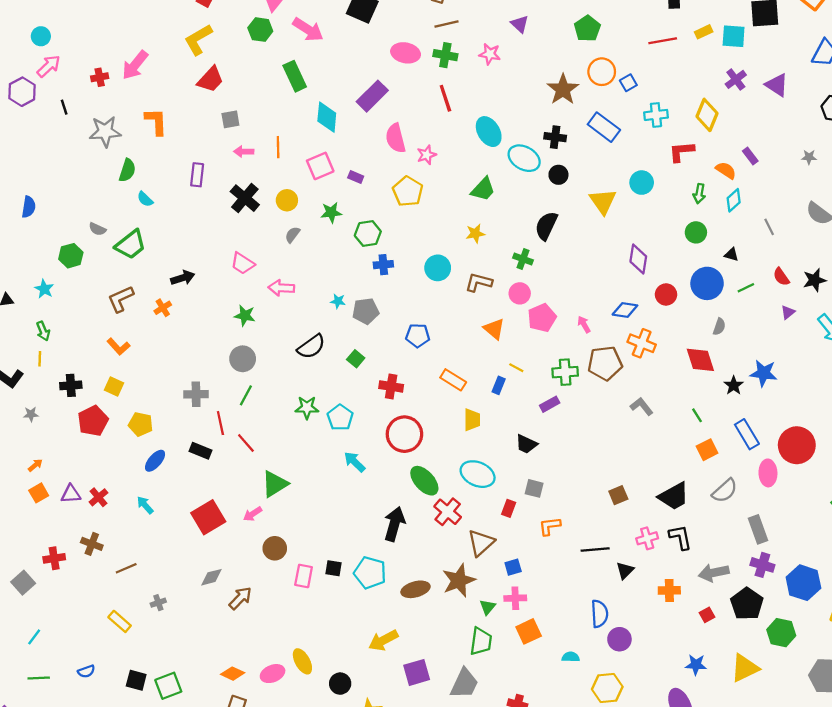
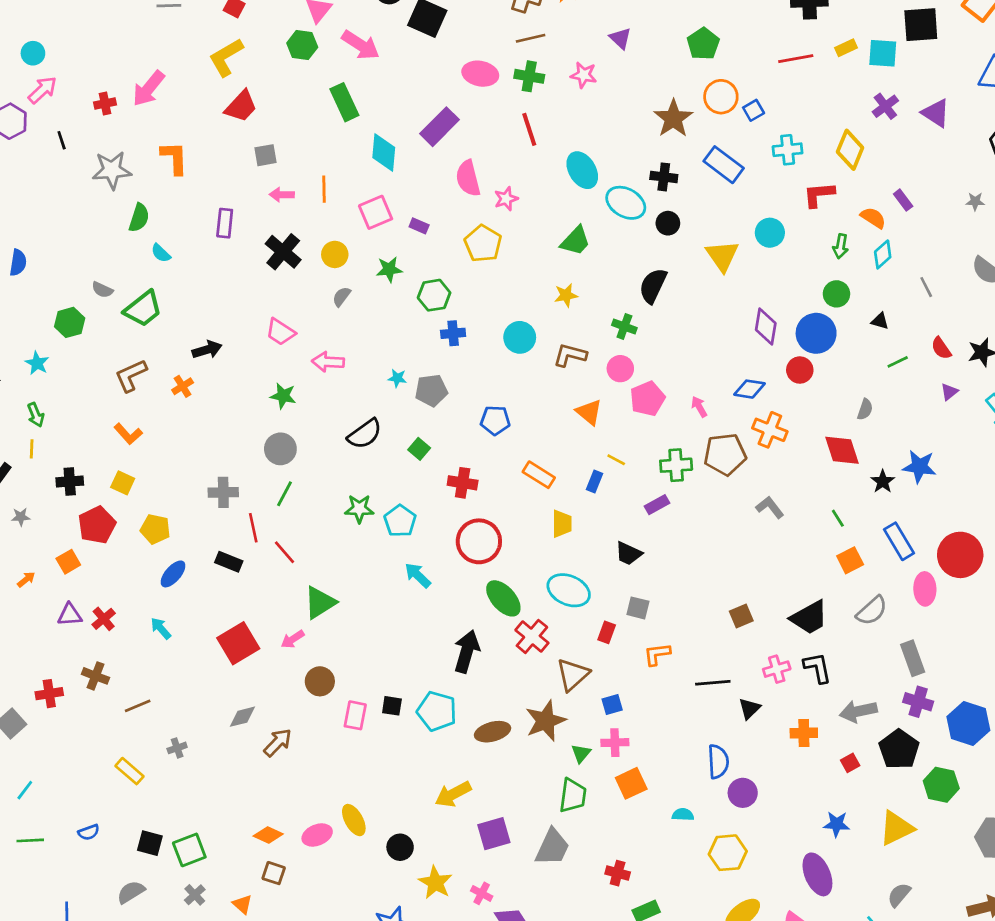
blue circle: (707, 283) -> (816, 333), moved
orange square: (39, 493) -> (68, 562), moved

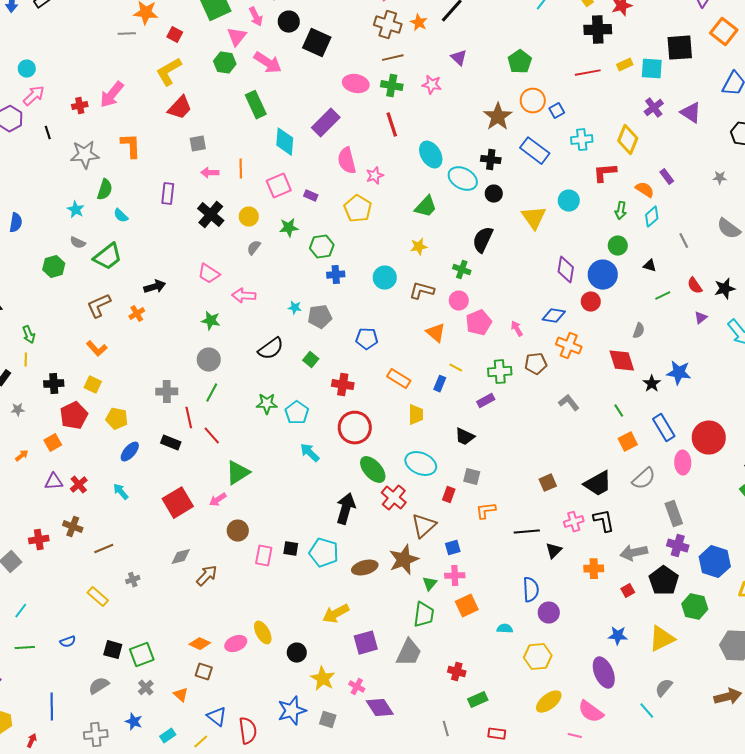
cyan star: (37, 363) -> (76, 210), moved
brown pentagon: (725, 454) -> (536, 364), size x0.7

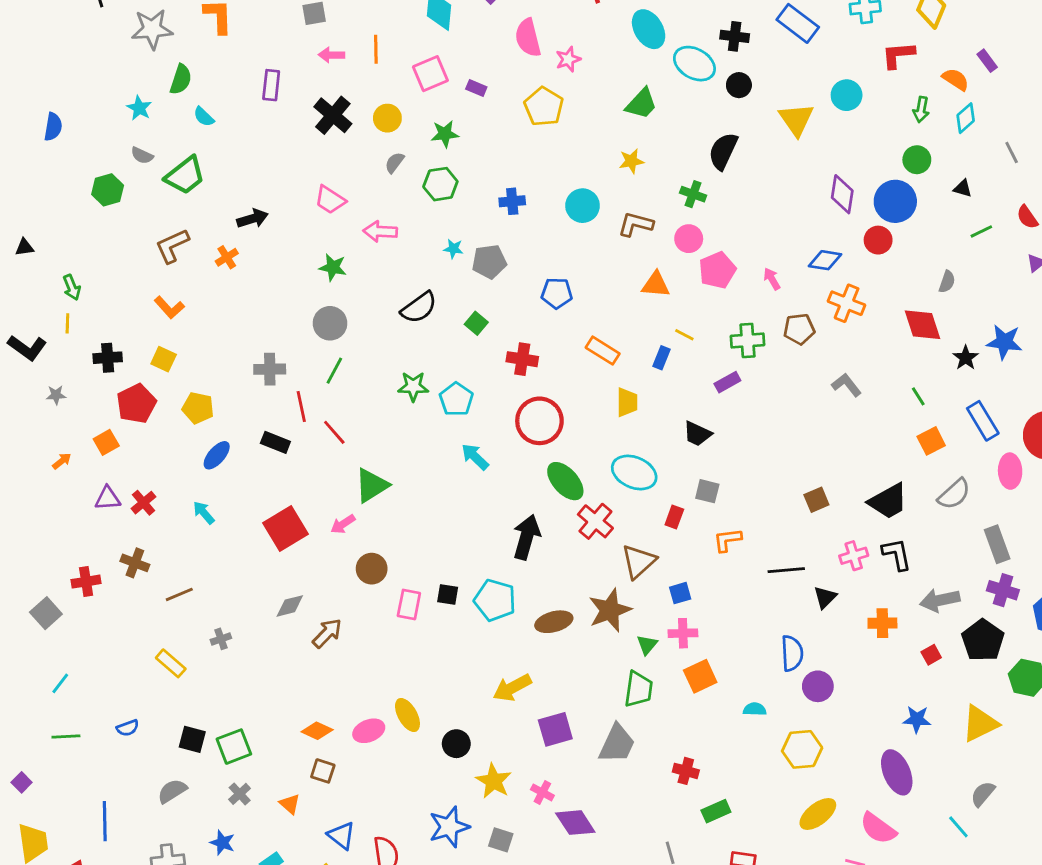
green hexagon: (322, 247) -> (440, 184), moved
orange triangle: (436, 333) -> (656, 285), turned -35

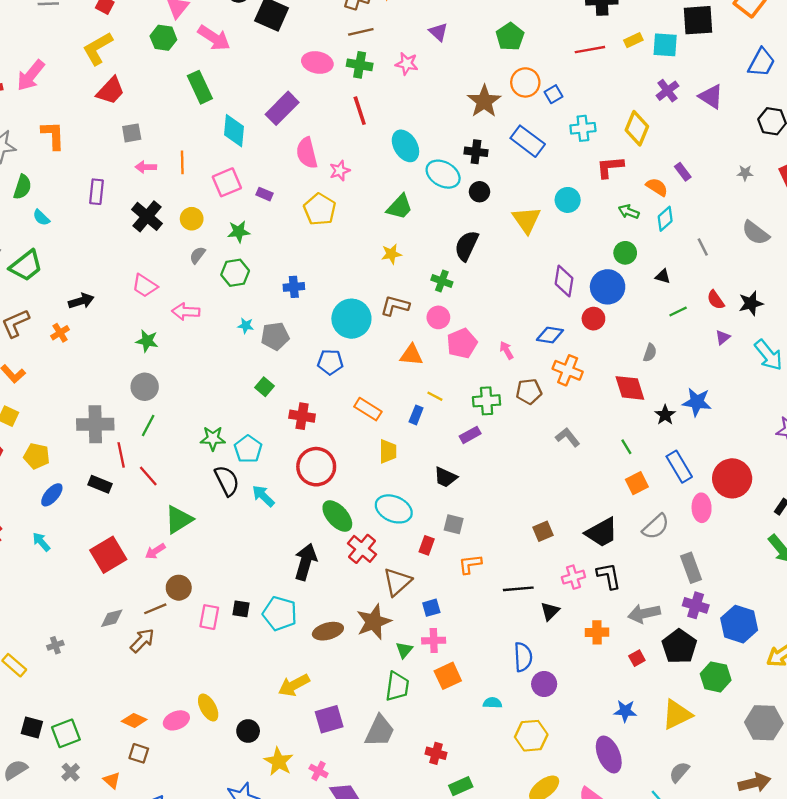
green arrow: (921, 109) -> (629, 212), turned 102
cyan circle: (583, 206) -> (351, 319), moved, size x1.4
black semicircle: (419, 308) -> (227, 481), moved, turned -80
gray cross: (270, 369) -> (95, 424), size x1.4
brown line: (179, 594) -> (155, 609), moved

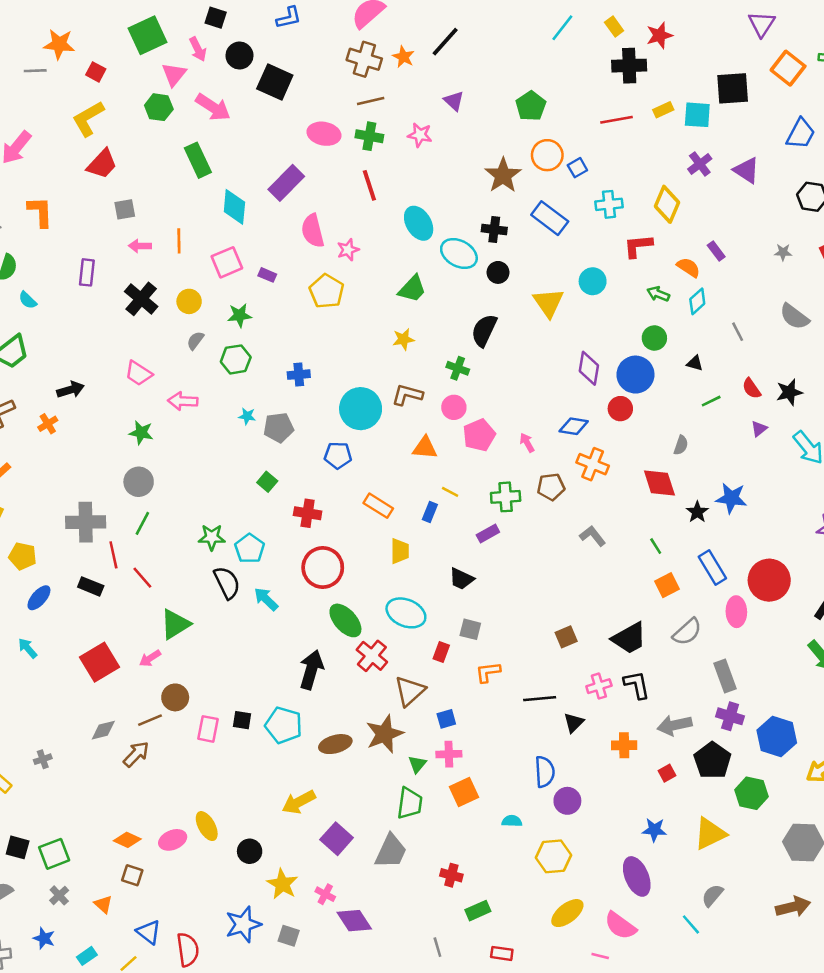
purple square: (329, 719) -> (337, 839), turned -32

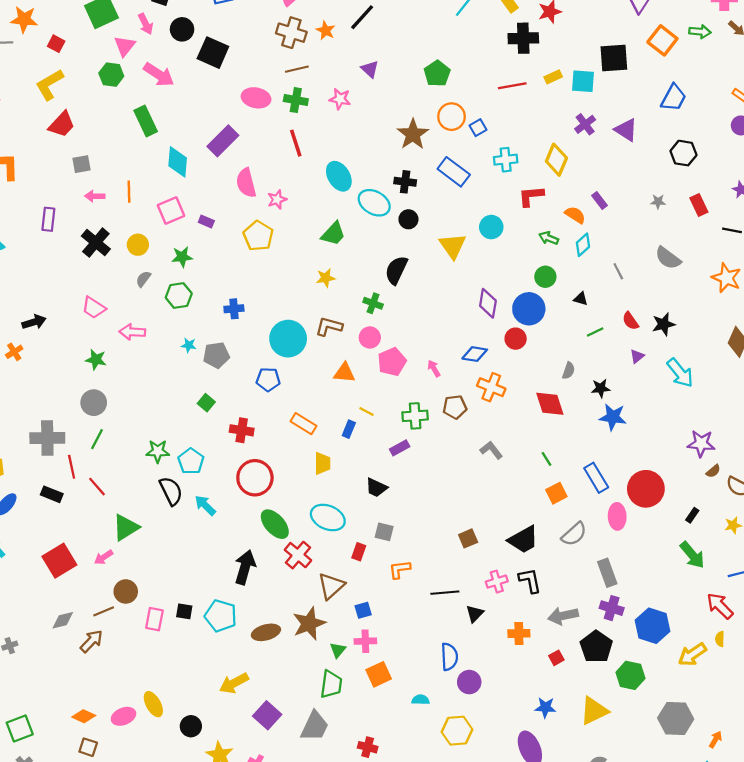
black star: (697, 512) -> (601, 388), moved, turned 30

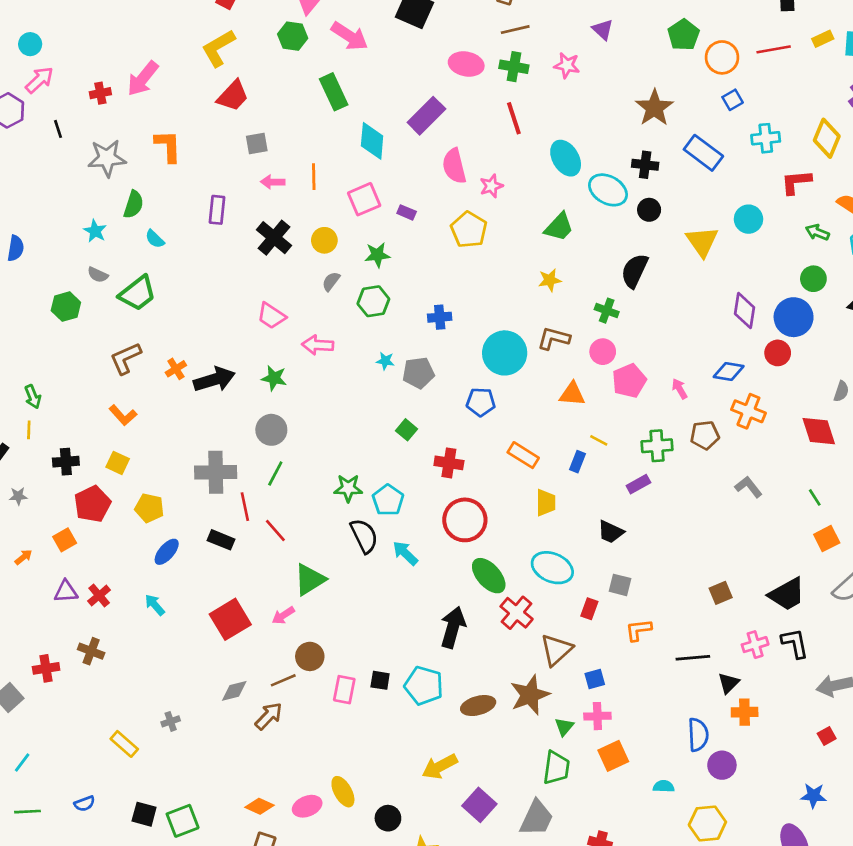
orange circle: (452, 117) -> (722, 57), moved
black arrow: (34, 322) -> (214, 379), moved, size x1.4
orange cross: (519, 633) -> (745, 712), moved

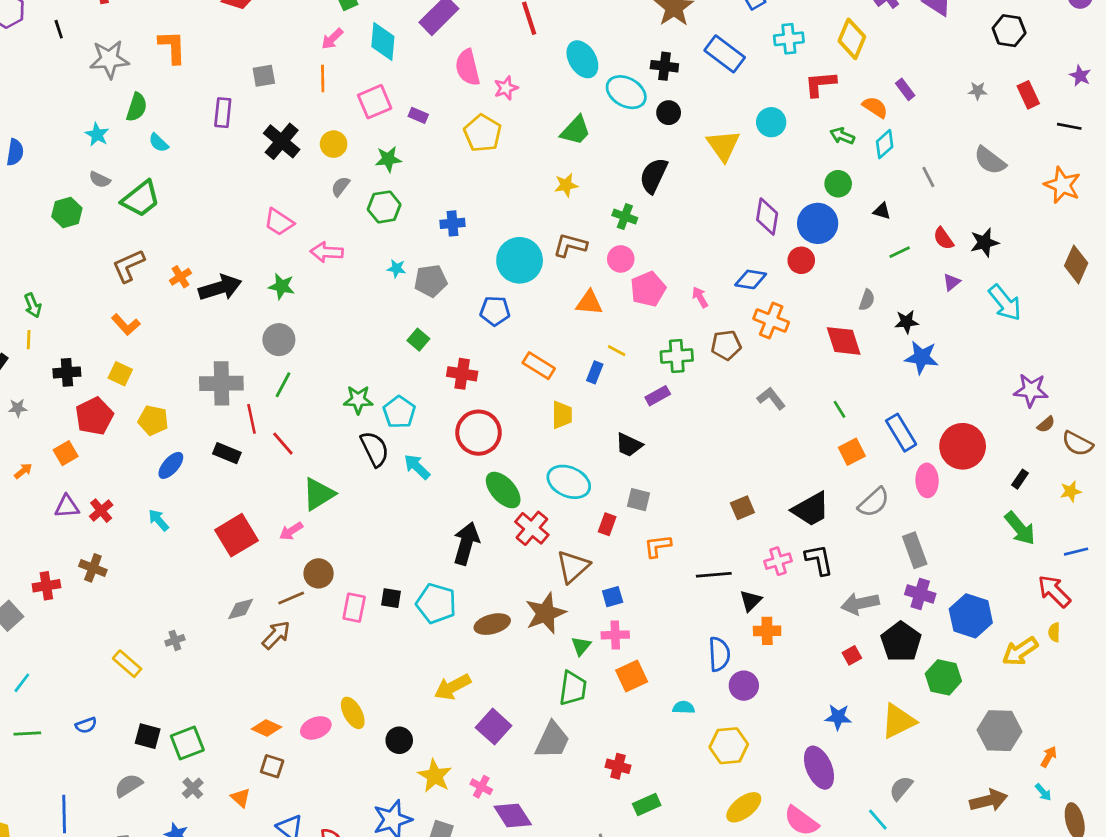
gray square: (257, 144) -> (264, 76), moved
pink arrow: (273, 182) -> (332, 39), moved, turned -45

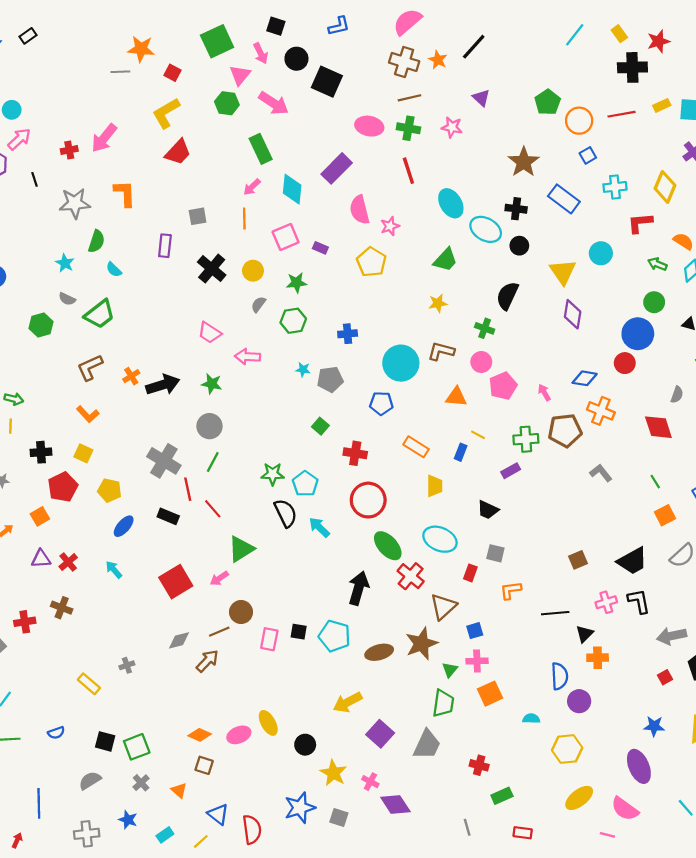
purple diamond: (767, 217) -> (573, 314), moved
green arrow: (33, 305) -> (14, 399), turned -54
brown pentagon: (726, 345) -> (565, 430), size x1.4
gray cross: (221, 383) -> (164, 461), turned 32

